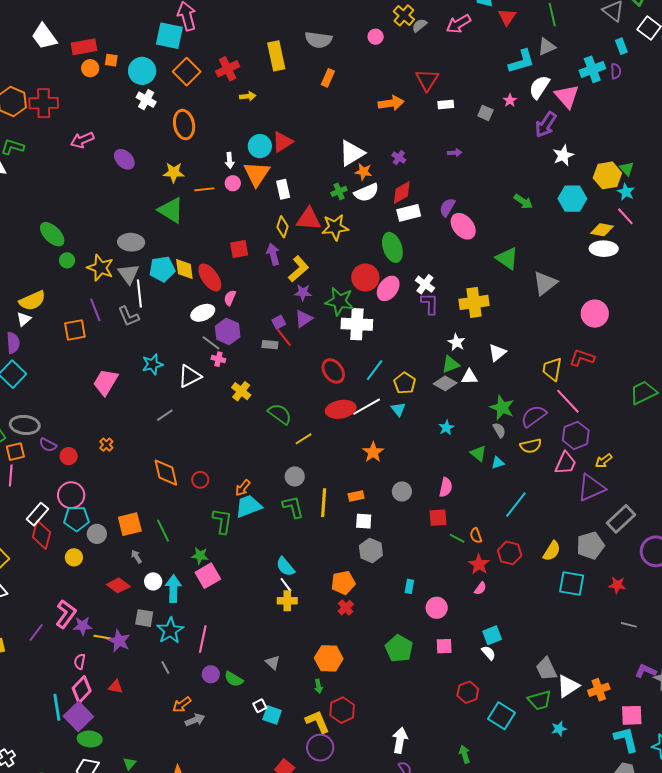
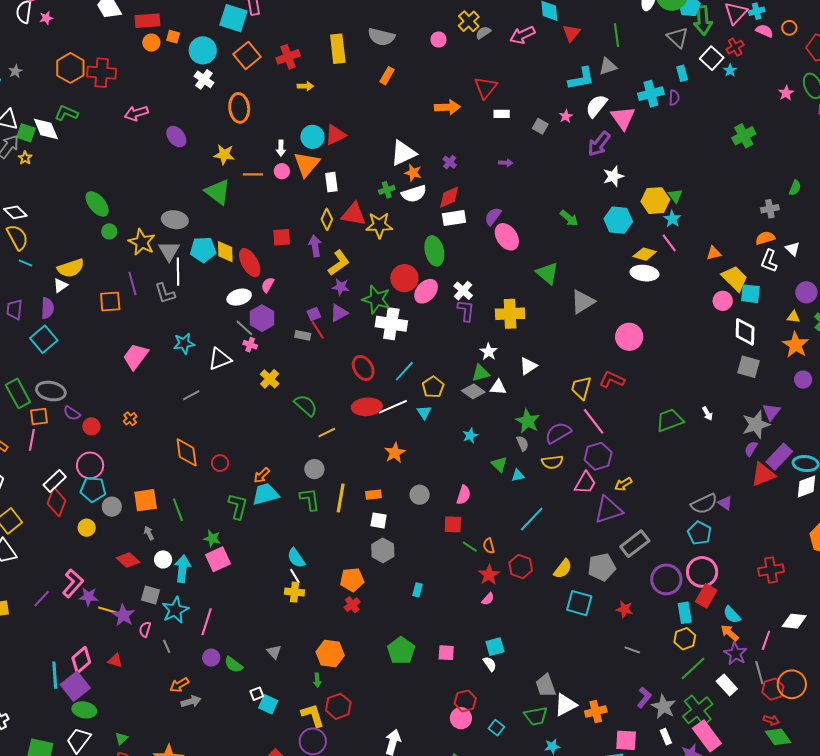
pink circle: (437, 608) -> (461, 718), moved
pink semicircle: (80, 662) -> (145, 629), moved
purple L-shape: (646, 671) -> (644, 697), turned 100
cyan square: (501, 716) -> (496, 728), size x0.6

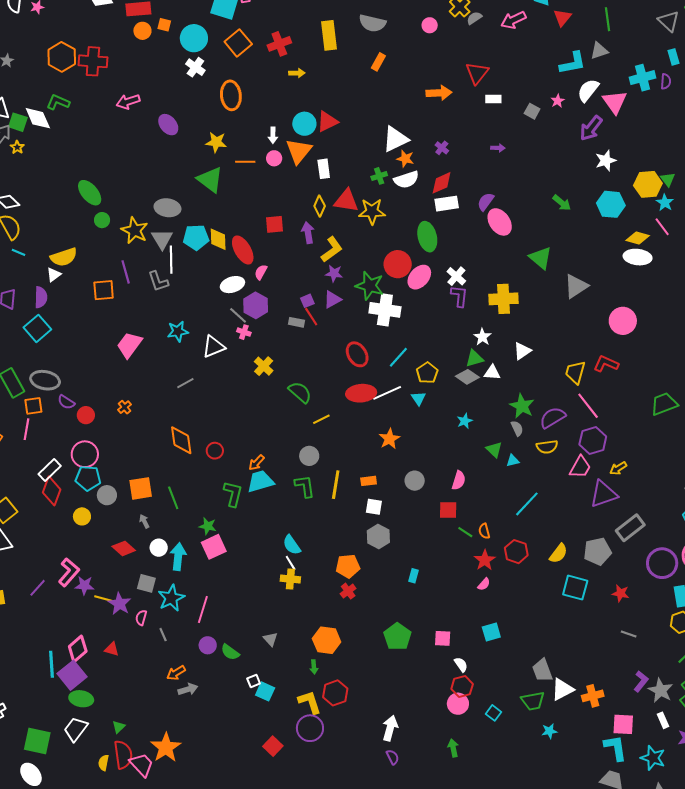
white semicircle: (490, 664) -> (461, 664), moved

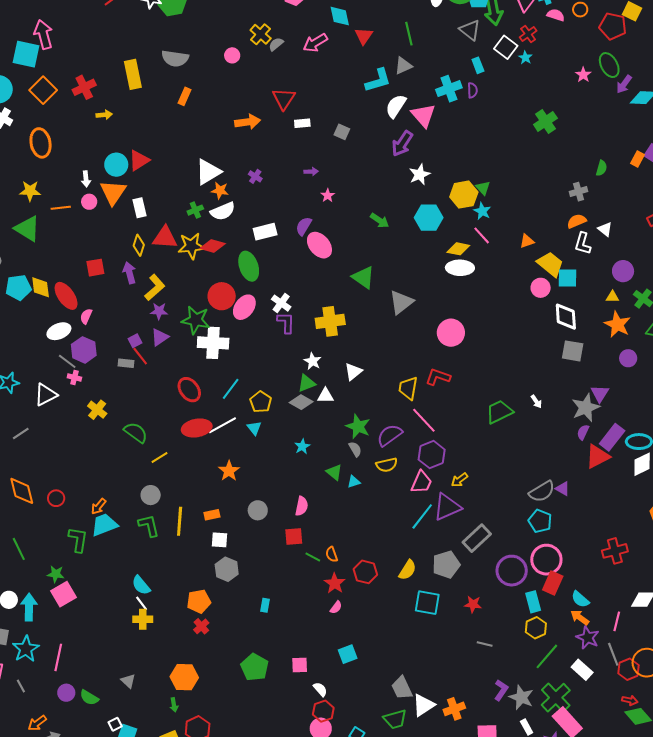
pink star: (558, 101) -> (328, 195), moved
red diamond: (442, 183) -> (213, 246), moved, turned 45
cyan line: (527, 504) -> (422, 516), moved

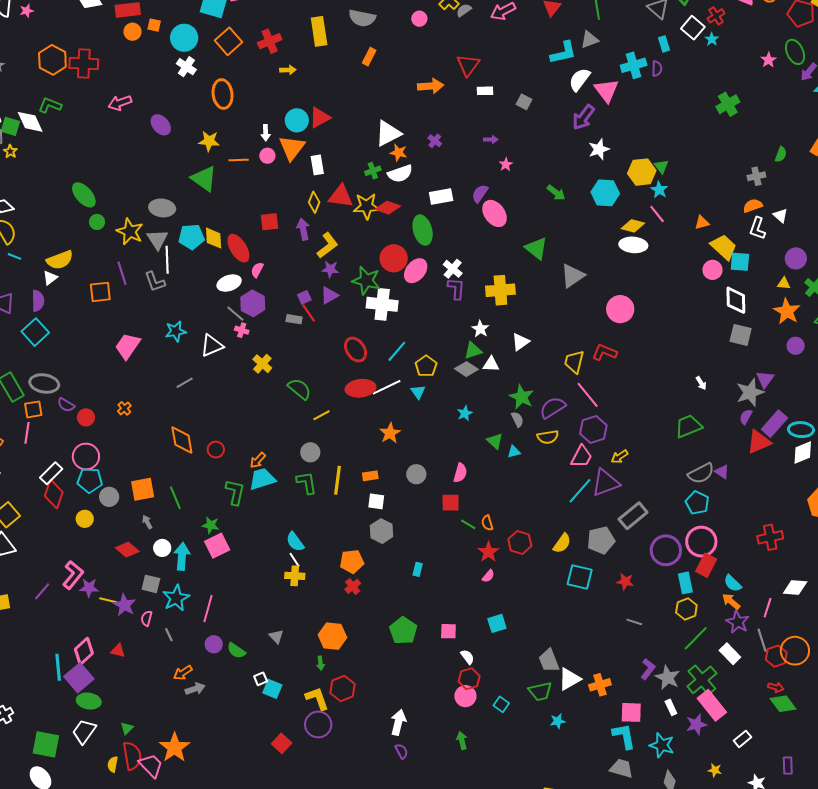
green trapezoid: (499, 412) -> (688, 426), moved

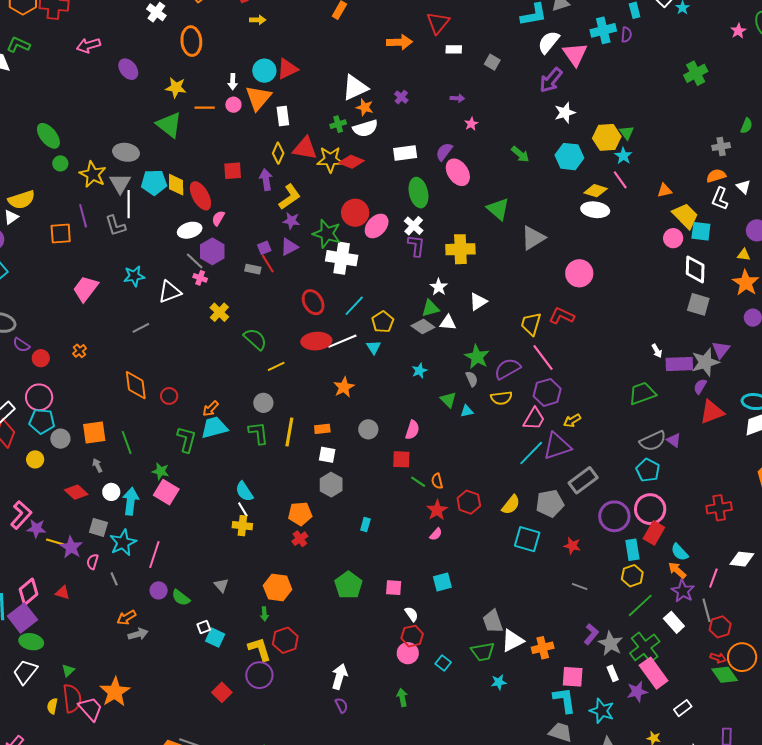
green ellipse: (423, 230) -> (418, 193), moved
purple rectangle: (774, 424) -> (679, 364), moved, turned 44
pink square: (217, 546) -> (166, 492), turned -35
orange circle: (795, 651) -> (742, 657), moved

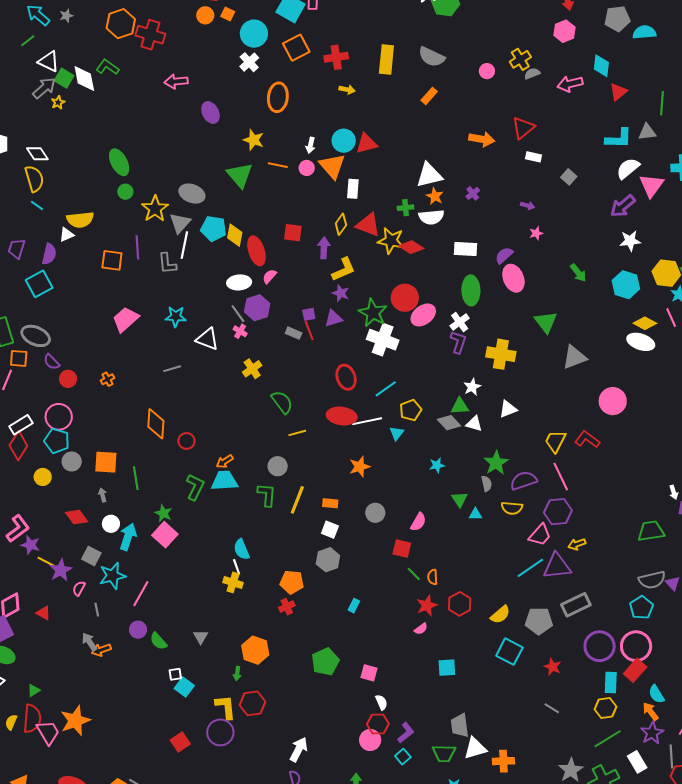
orange triangle: (258, 98) -> (332, 166), turned -32
white triangle: (170, 292) -> (207, 339), turned 30
cyan square: (442, 582) -> (447, 668), moved
gray arrow: (138, 634) -> (89, 642), moved, turned -120
purple L-shape: (591, 634) -> (406, 733), moved

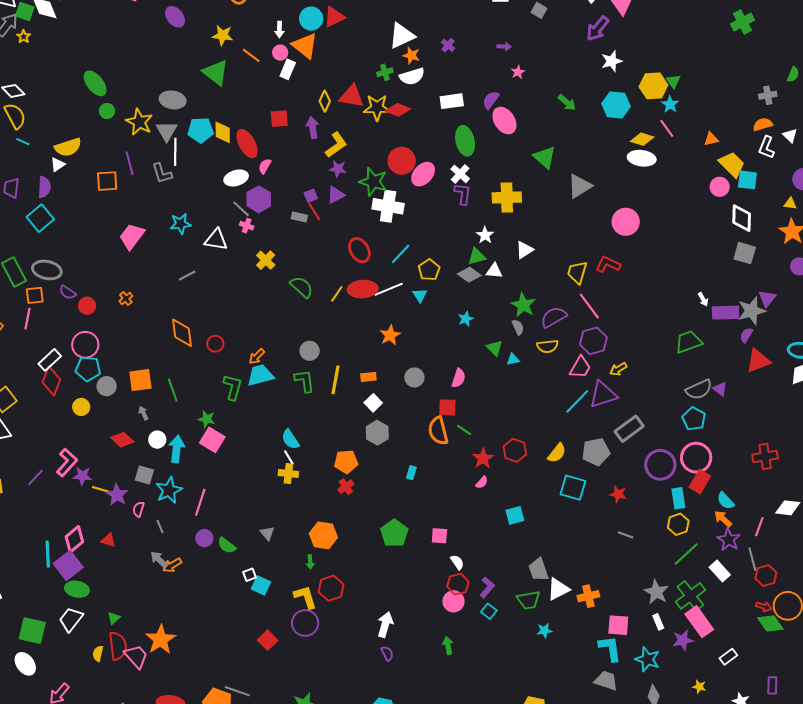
orange line: (278, 165) -> (251, 55), turned 36
white rectangle: (353, 189) -> (288, 69), moved, turned 30
yellow line: (297, 433) -> (337, 294), moved, turned -30
white square: (330, 530) -> (373, 403), turned 36
orange semicircle: (433, 577) -> (438, 431), moved, size x1.8

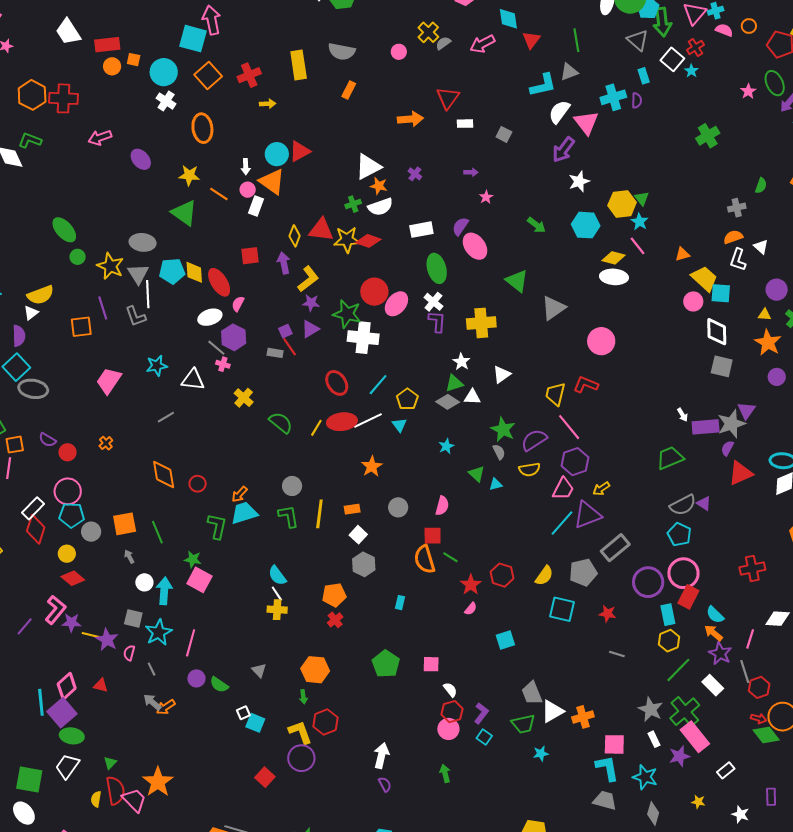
gray ellipse: (47, 270) -> (33, 389), moved
red diamond: (122, 440) -> (73, 578), moved

